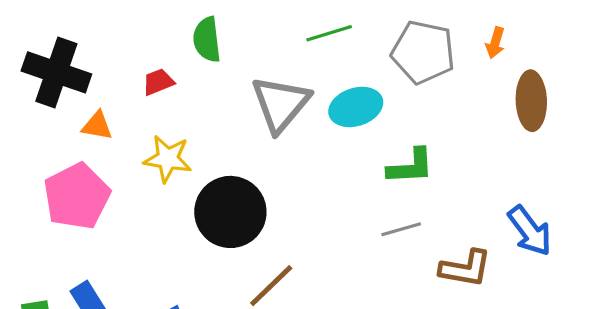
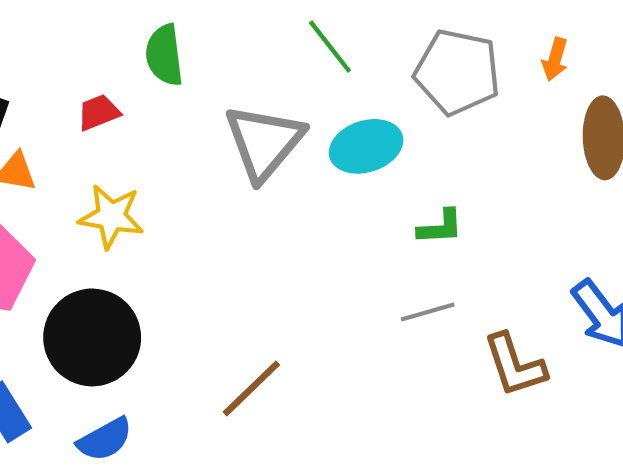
green line: (329, 33) -> (330, 47), turned 69
green L-shape: (411, 167) -> (440, 227), size x0.7
black circle: (230, 212) -> (92, 337), moved
brown L-shape: (465, 268) -> (515, 365), turned 62

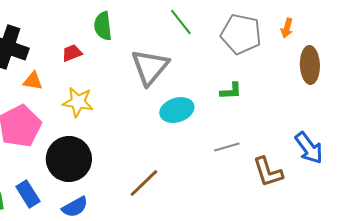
cyan ellipse: (366, 146) -> (177, 110), moved
green L-shape: (440, 227) -> (231, 91), moved

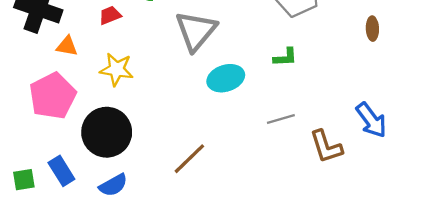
brown ellipse: (310, 65) -> (372, 29), size x0.6

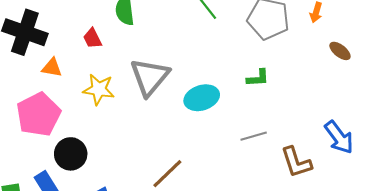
red trapezoid: (110, 15) -> (92, 38), turned -95
brown ellipse: (372, 29) -> (340, 51), turned -50
gray triangle: (196, 31) -> (150, 77), moved
black circle: (107, 132) -> (71, 154), moved, size x0.7

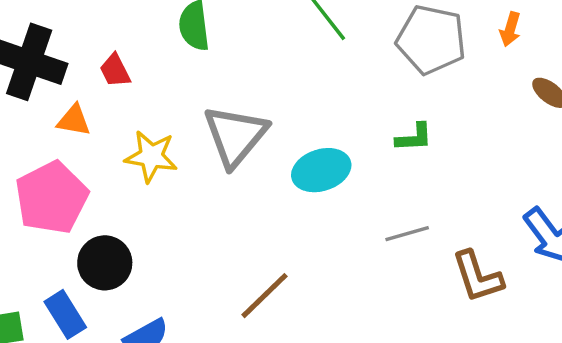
red trapezoid: (92, 38) -> (115, 70), moved

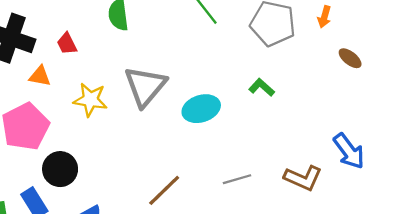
green L-shape: (414, 137) -> (262, 87), turned -135
gray line: (407, 234) -> (237, 179), moved
brown L-shape: (478, 277) -> (303, 178), turned -48

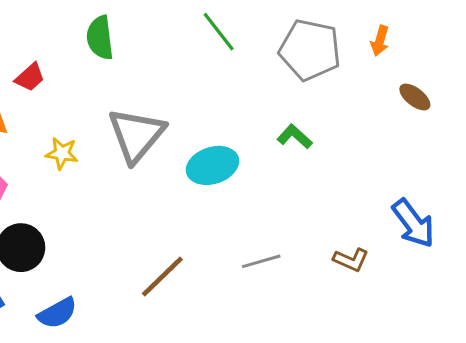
red trapezoid: (67, 44) -> (30, 77), turned -105
yellow star: (90, 100) -> (62, 153), size x0.7
brown L-shape: (303, 178) -> (351, 260), size x0.7

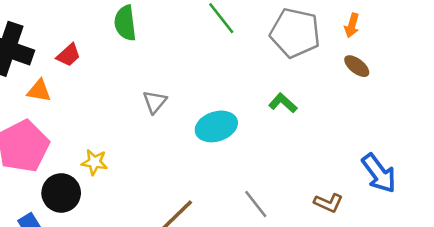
brown ellipse: (415, 97) -> (357, 66), moved
gray triangle: (136, 135) -> (155, 102), size x0.5
yellow star: (62, 153) -> (94, 162), moved
gray line: (261, 261) -> (256, 204), turned 68

